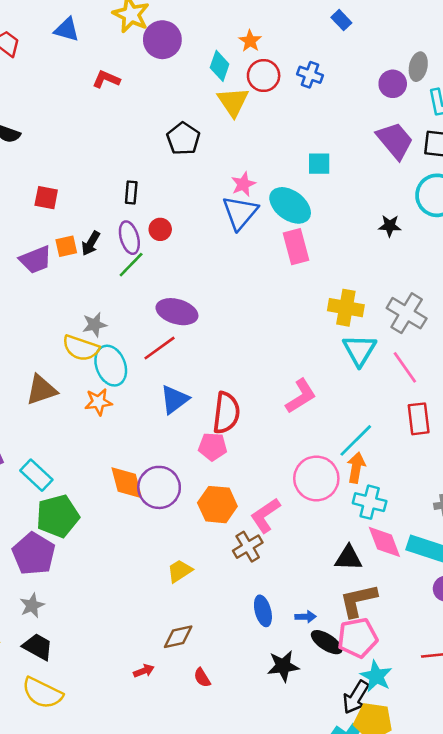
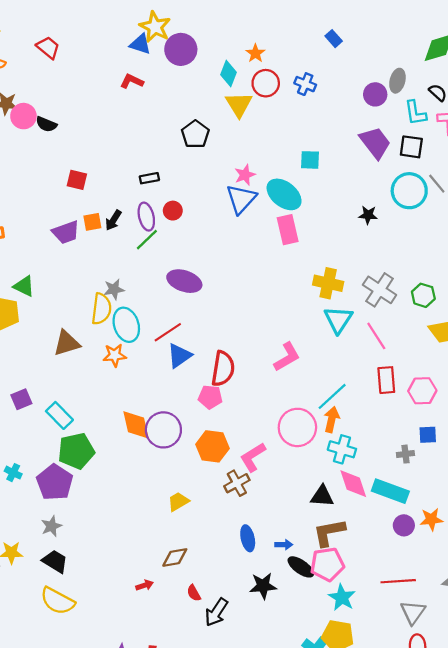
blue triangle: (67, 30) -> (140, 44), moved
black rectangle: (131, 192) -> (149, 178), turned 72
yellow semicircle: (81, 348) -> (101, 309), turned -104
red line: (159, 348) -> (168, 332), moved
black arrow: (356, 697) -> (216, 612), moved

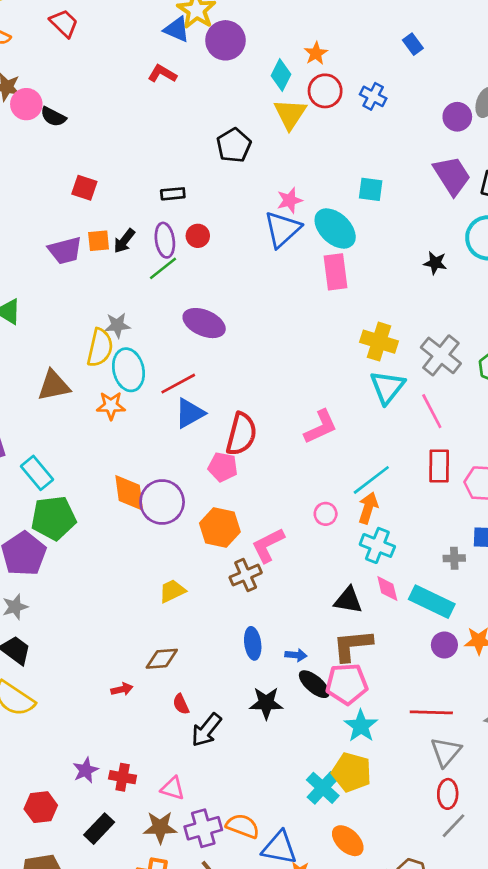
pink circle: (297, 427) -> (326, 514), size x0.5
pink diamond: (353, 484) -> (387, 588), size x0.7

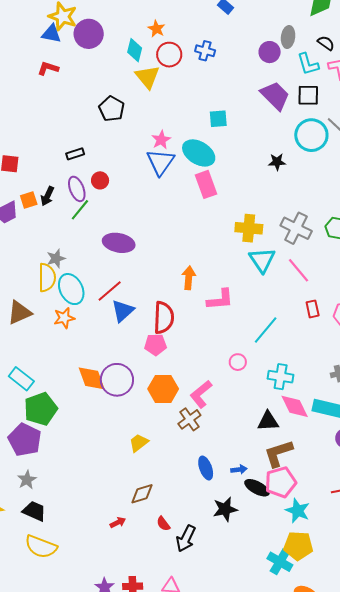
pink L-shape: (321, 427) -> (220, 300), turned 32
red rectangle: (439, 466) -> (313, 309), size x0.7
orange arrow: (368, 508) -> (189, 278), moved
pink diamond: (387, 588) -> (295, 406), size x1.4

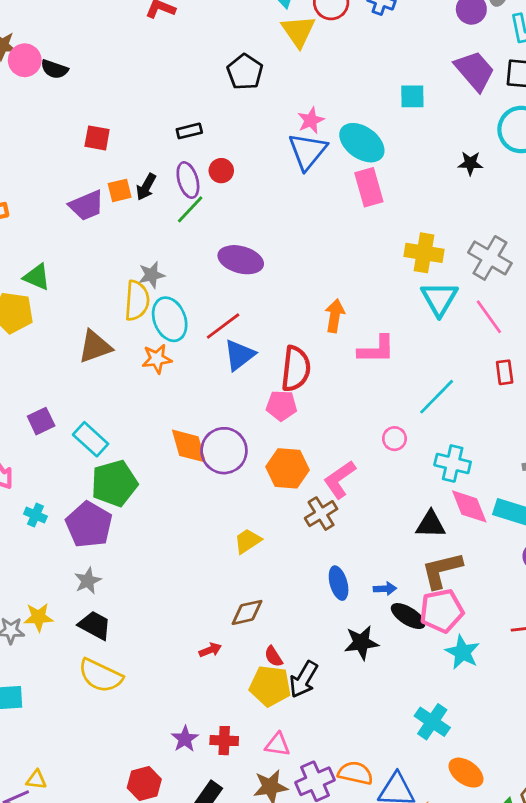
cyan square: (218, 119) -> (412, 96), moved
yellow pentagon: (298, 546) -> (270, 686), moved

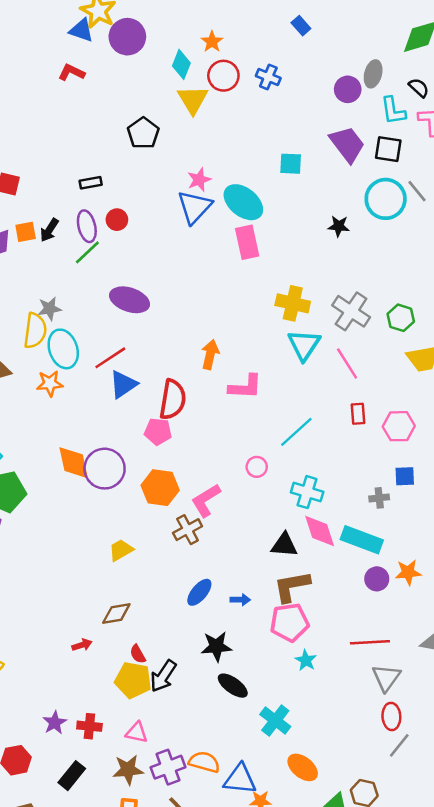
blue ellipse: (339, 583) -> (199, 592), turned 52
black ellipse: (408, 616) -> (233, 686), moved
cyan star: (462, 652) -> (306, 660), size x0.7

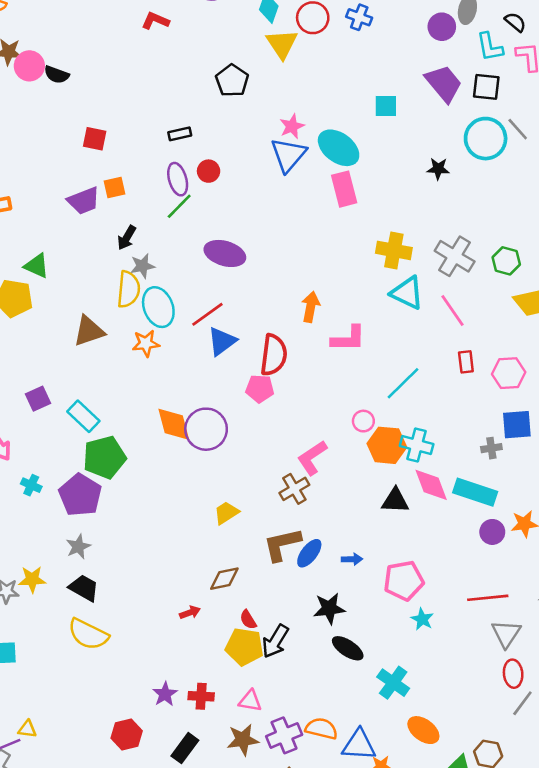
black arrow: (49, 230) -> (127, 238), moved
cyan triangle: (304, 345) -> (407, 293), turned -36
blue square: (405, 476) -> (517, 425), size x1.4
orange hexagon: (160, 488) -> (387, 445), moved
brown L-shape: (292, 586) -> (282, 544), moved

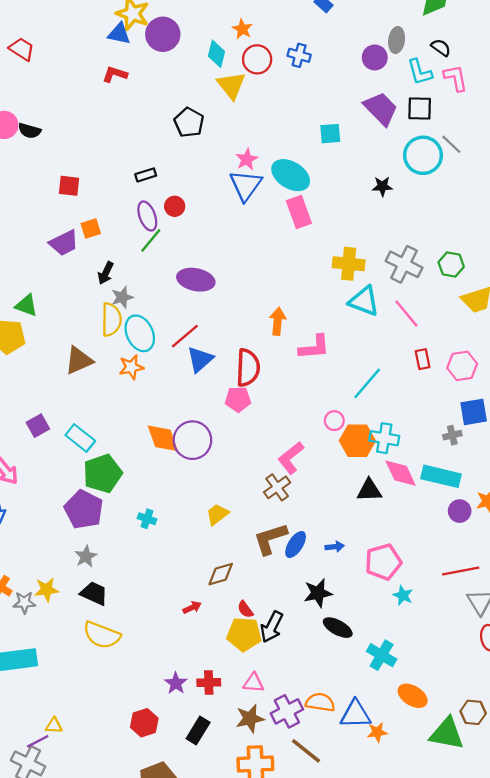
cyan cross: (31, 485) -> (147, 519), moved

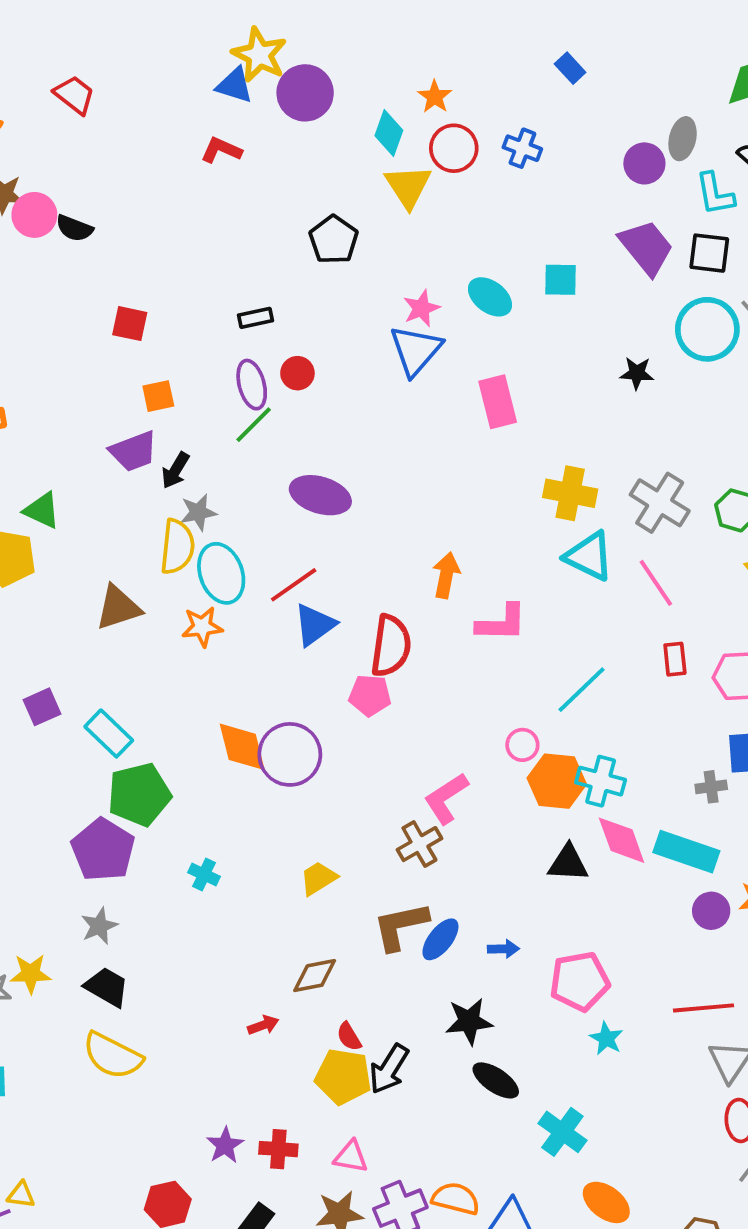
cyan ellipse: (291, 175) -> (490, 297), moved, size x0.7
purple trapezoid: (64, 243) -> (134, 451), moved

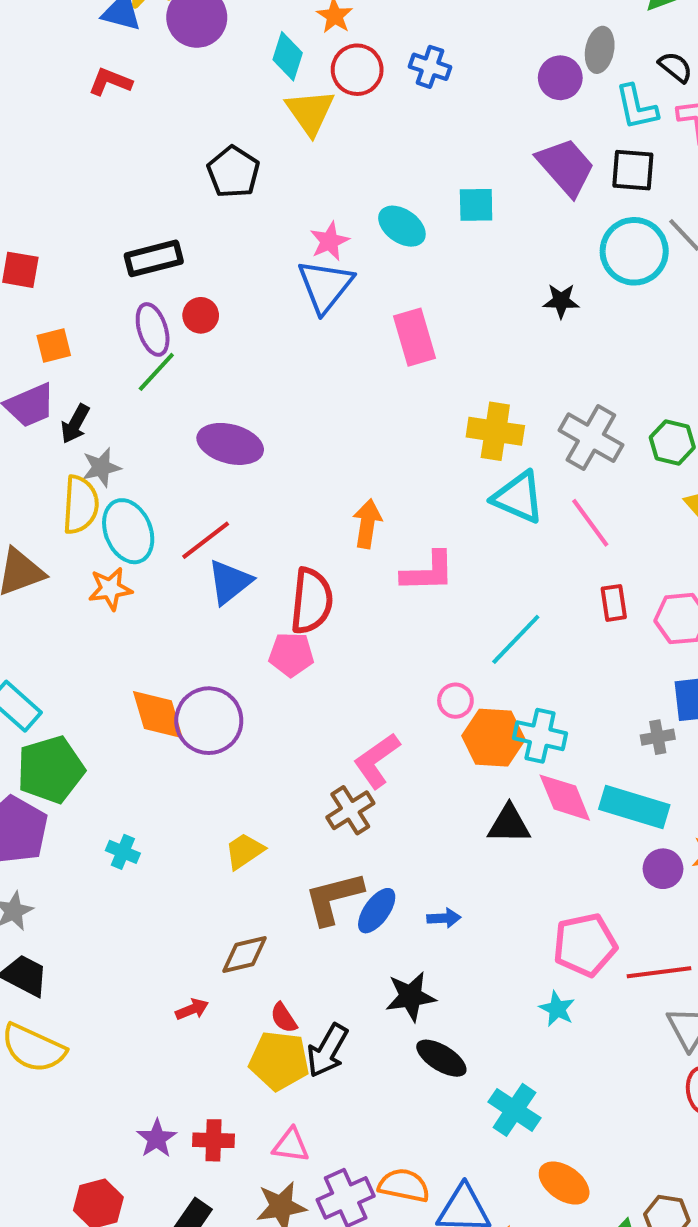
black rectangle: (256, 318) -> (154, 258), size x1.5
pink pentagon: (580, 981) -> (585, 945), moved

